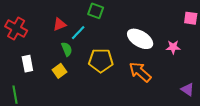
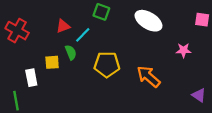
white ellipse: (140, 39) -> (148, 21), moved
white rectangle: (27, 64) -> (31, 78), moved
yellow square: (60, 71) -> (52, 62), moved, turned 32

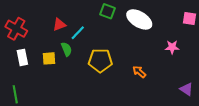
green square: (101, 12) -> (107, 11), moved
orange arrow: (148, 77) -> (139, 72), size x0.6
white rectangle: (31, 78) -> (22, 57), moved

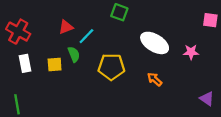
white ellipse: (139, 19) -> (155, 43), moved

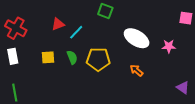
green semicircle: (74, 54) -> (72, 57), moved
white rectangle: (25, 63) -> (13, 56), moved

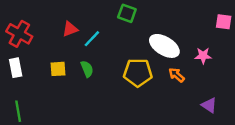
yellow pentagon: (98, 59) -> (138, 73), moved
orange arrow: (137, 70) -> (176, 75), moved
purple triangle: (183, 88) -> (209, 105), moved

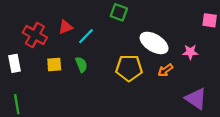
red cross: (19, 34) -> (35, 35), moved
orange arrow: (176, 75) -> (165, 70), turned -77
purple triangle: (209, 105) -> (196, 99), size x1.5

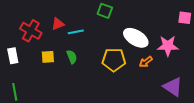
cyan line: (86, 36) -> (76, 32), turned 35
pink star: (190, 52) -> (168, 46), size x1.5

